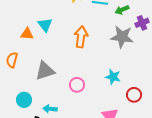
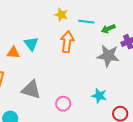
orange arrow: (81, 37) -> (67, 42), moved
gray triangle: (45, 71) -> (31, 90), turned 35

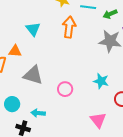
orange triangle: (13, 53) -> (15, 51), moved

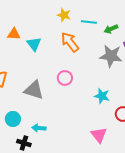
orange arrow: (69, 27) -> (70, 42), turned -45
orange triangle: (15, 51) -> (14, 34), moved
pink circle: (65, 89) -> (65, 78), moved

